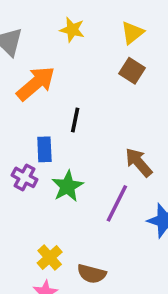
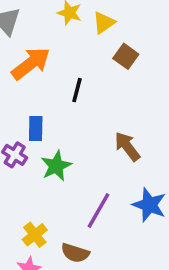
yellow triangle: (132, 33) -> (104, 23), moved
black line: (75, 120) -> (77, 90), moved
purple line: (117, 203) -> (98, 211), moved

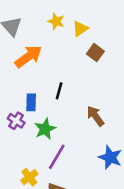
black line: (77, 90) -> (59, 91), moved
purple line: (98, 211) -> (57, 157), moved

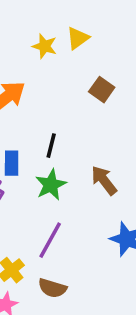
yellow triangle: (80, 29) -> (78, 38), moved
green star: (45, 129) -> (51, 185), moved

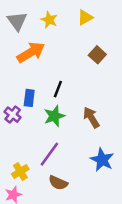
yellow star: (45, 46) -> (49, 20), moved
brown semicircle: (52, 288) -> (58, 183), moved

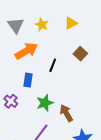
black line: (58, 89) -> (53, 65), moved
blue rectangle: (29, 98) -> (28, 80), moved
brown arrow: (91, 117) -> (66, 113), moved

